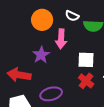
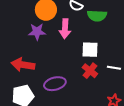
purple star: (41, 55) -> (37, 32), moved, turned 30

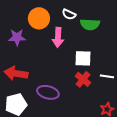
purple star: (37, 32) -> (17, 37), moved
purple ellipse: (55, 84) -> (48, 92), turned 30

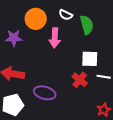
green semicircle: (90, 24) -> (87, 25), turned -108
white square: (83, 58) -> (90, 59), moved

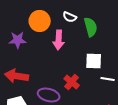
red cross: (80, 80) -> (72, 82), moved

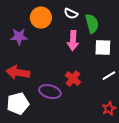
pink arrow: (59, 40) -> (73, 41), moved
white square: (94, 61) -> (103, 48), moved
white line: (108, 79) -> (109, 76), turned -40

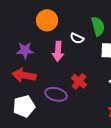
white semicircle: (71, 14) -> (77, 38), moved
purple star: (19, 37) -> (25, 50), moved
pink arrow: (73, 41) -> (58, 51), moved

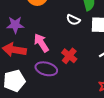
white semicircle: (77, 38) -> (73, 20), moved
pink arrow: (58, 51) -> (41, 43), moved, turned 144

